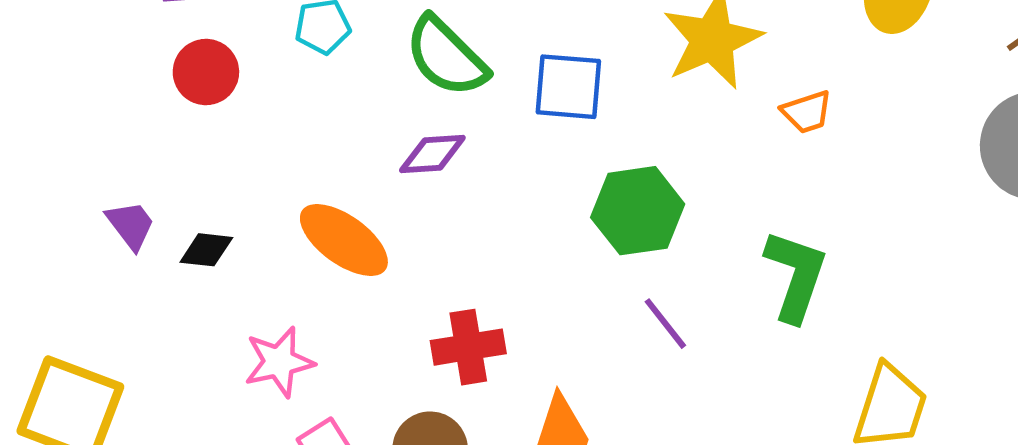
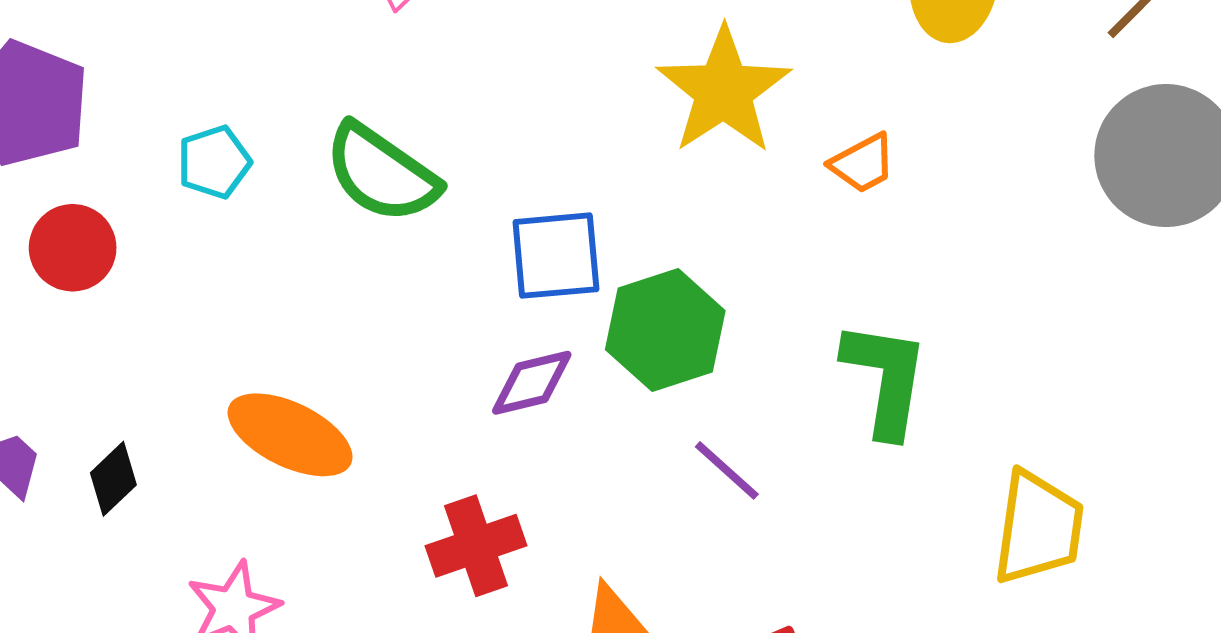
blue square: (568, 87) -> (556, 256), moved
purple diamond: (432, 154) -> (532, 383), moved
black diamond: (206, 250) -> (113, 479), turned -40

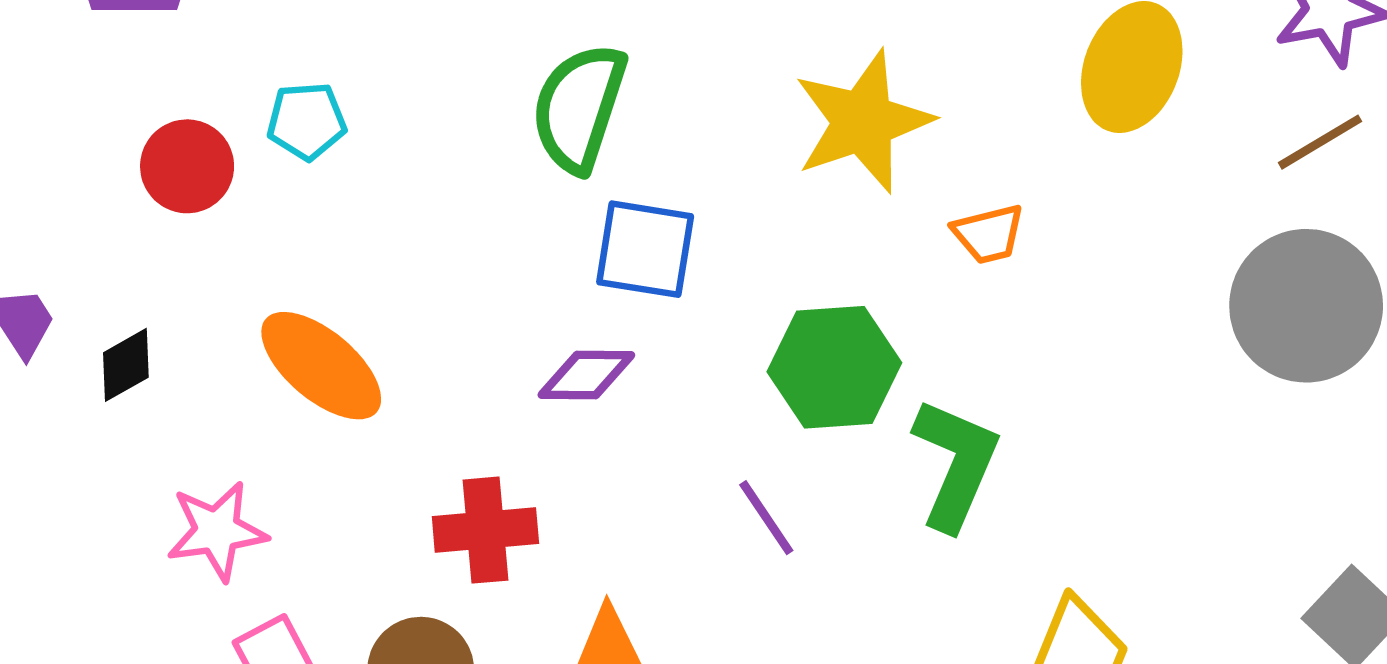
cyan pentagon: (214, 162) -> (307, 121), moved
green semicircle: (382, 173) -> (579, 108), moved, turned 59
red circle: (73, 248) -> (187, 166), moved
green hexagon: (665, 330) -> (834, 367), moved

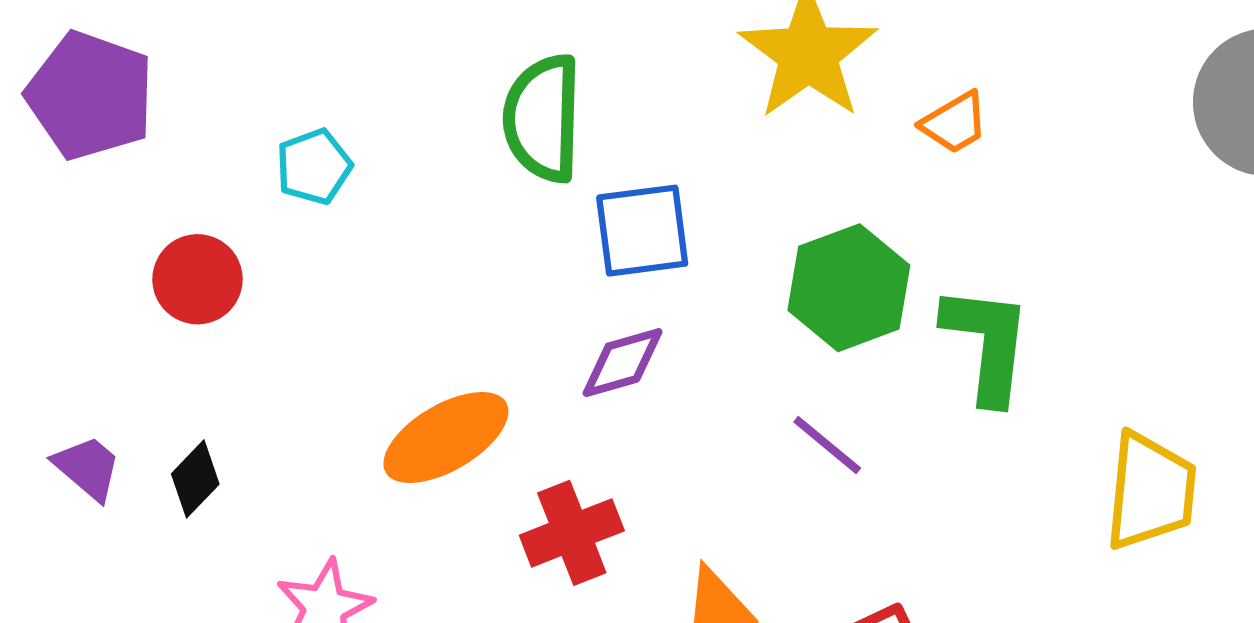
cyan pentagon: (307, 121) -> (314, 167), moved
orange ellipse: (321, 366) -> (446, 437), moved, turned -54

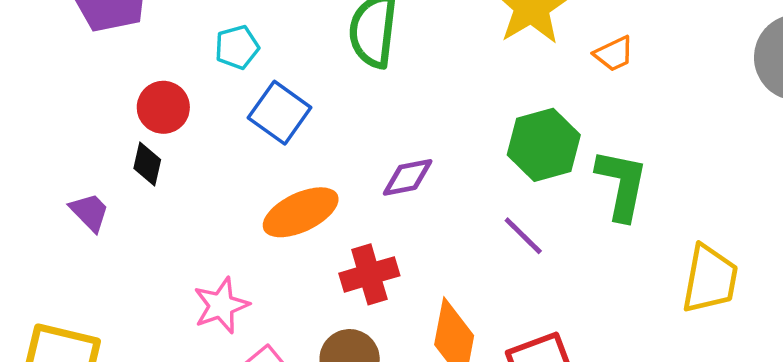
blue square: (642, 231) -> (280, 113), moved, turned 38
black diamond: (195, 479) -> (147, 164), moved, turned -36

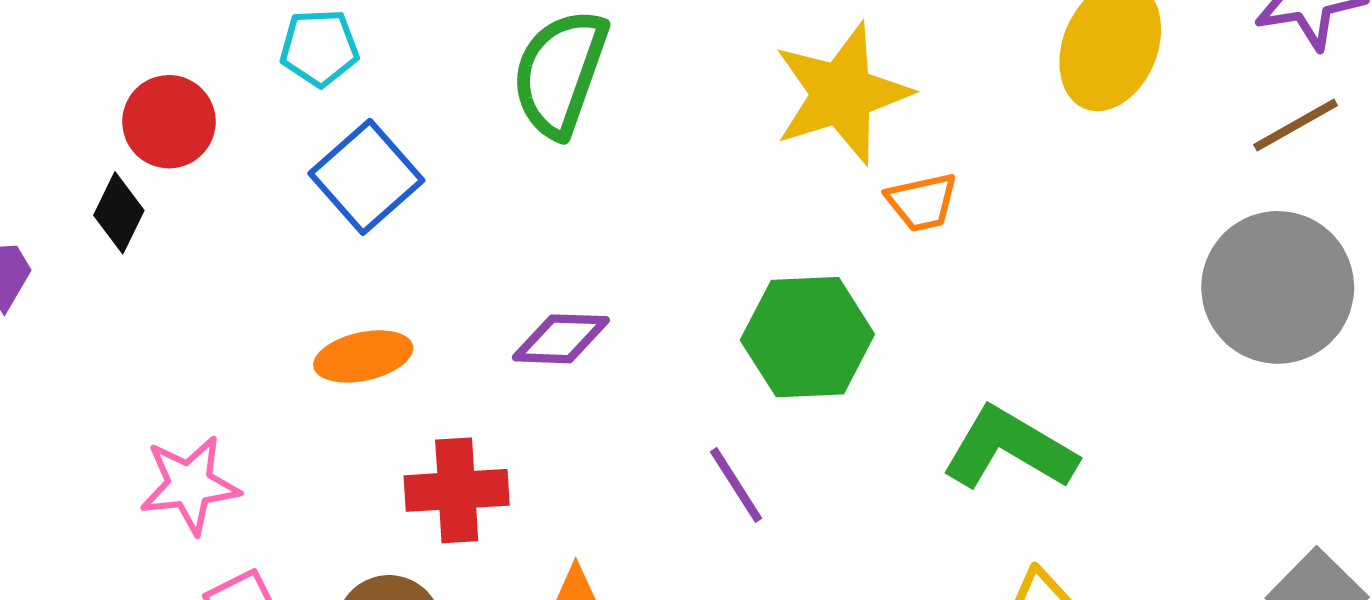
orange trapezoid: (614, 54) -> (922, 202), moved
green L-shape: (622, 185) -> (1009, 449), moved, turned -84
orange ellipse: (301, 212) -> (363, 356), size x0.7

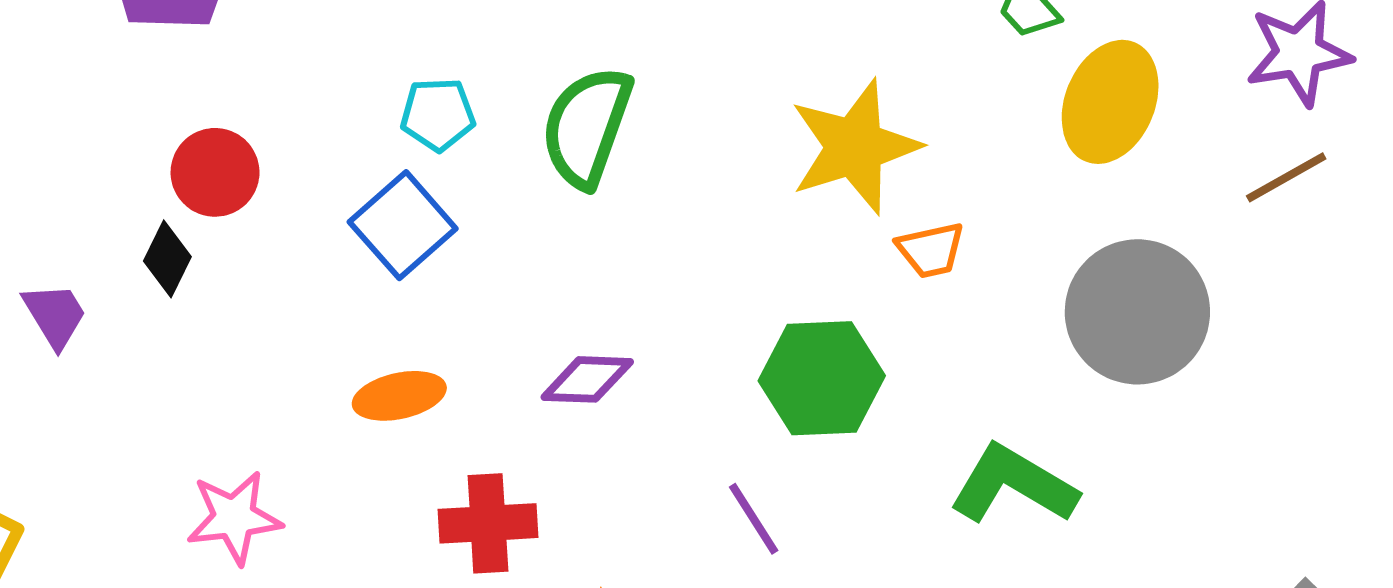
cyan pentagon: (319, 48) -> (438, 114), moved
gray circle: (1278, 287) -> (1137, 312), moved

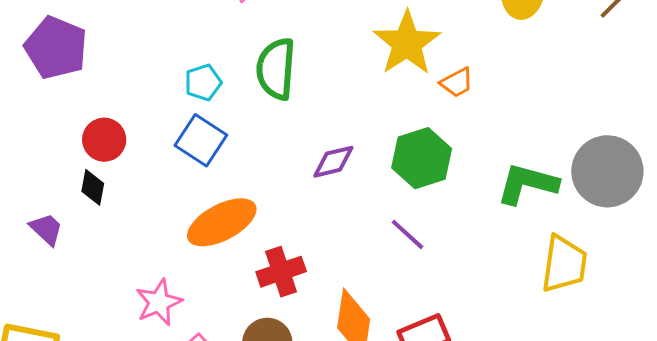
gray circle: (1137, 312) -> (607, 171), moved
purple diamond: (587, 379) -> (333, 162), moved
orange ellipse: (399, 396) -> (222, 222), size x1.6

